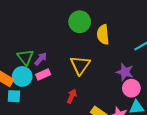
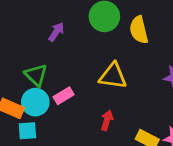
purple arrow: (41, 59) -> (56, 32), moved
yellow triangle: (80, 65) -> (113, 76), turned -50

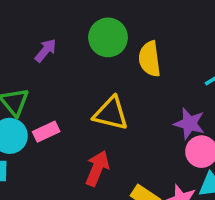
red arrow: (107, 120) -> (97, 168), size x1.4

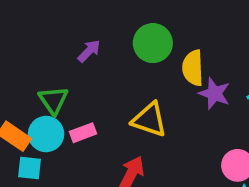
purple star: (189, 124) -> (214, 94), moved

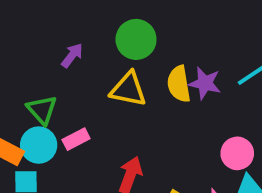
yellow semicircle: (193, 68) -> (179, 84), moved
yellow triangle: (149, 120) -> (128, 89), moved

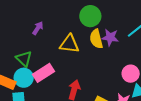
green circle: (136, 39) -> (90, 16), moved
pink rectangle: (76, 139) -> (43, 73), size x1.5

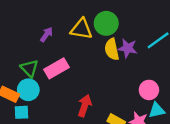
yellow triangle: (69, 44) -> (81, 29), moved
pink rectangle: (43, 73) -> (57, 68), moved

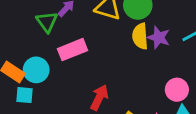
green triangle: (29, 68) -> (47, 22), moved

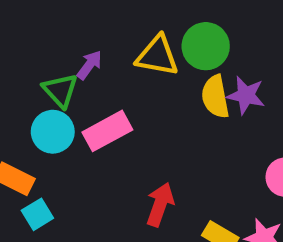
cyan circle: (36, 70) -> (53, 132), moved
cyan square: (25, 95) -> (37, 214), turned -30

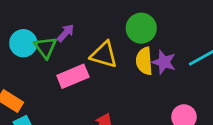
yellow triangle: (157, 56) -> (104, 55), moved
cyan circle: (53, 132) -> (23, 43), moved

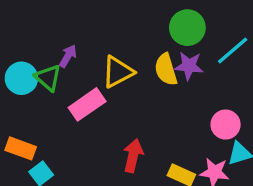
green circle: (141, 28) -> (187, 28), moved
yellow triangle: (104, 55) -> (118, 72), turned -32

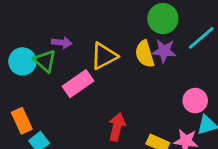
purple arrow: (68, 56) -> (62, 43), turned 66
orange rectangle: (21, 148) -> (22, 121), turned 45

